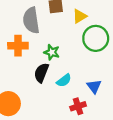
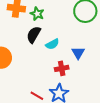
green star: (52, 52) -> (37, 14), moved

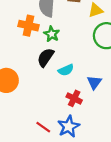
red cross: (62, 68) -> (74, 98), turned 32

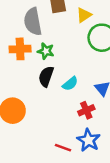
red cross: (74, 98) -> (86, 110), turned -35

